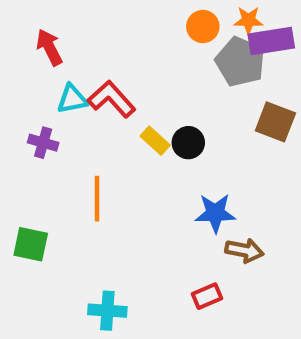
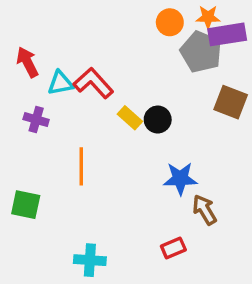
red arrow: (49, 47) -> (27, 62), moved
brown arrow: (244, 250) -> (205, 210), turned -132

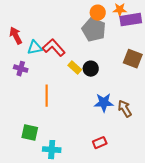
gray pentagon: (201, 52) -> (94, 30), moved
green square: (26, 205) -> (30, 133), moved
brown arrow: (205, 210) -> (125, 109), moved

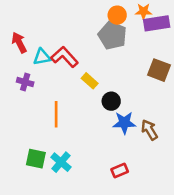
black circle: (91, 69) -> (111, 101), moved
cyan cross: (52, 150) -> (61, 162), moved, turned 36

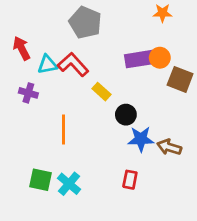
orange circle: (117, 15) -> (160, 58), moved
purple rectangle: (157, 23) -> (139, 59), moved
gray pentagon: (112, 35) -> (85, 22), moved
brown arrow: (149, 130) -> (169, 147), turned -42
red rectangle: (120, 170) -> (130, 180), moved, turned -56

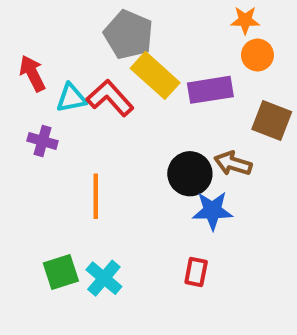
orange circle: (160, 58) -> (257, 55), moved
yellow rectangle: (102, 92) -> (155, 75), moved, size x1.6
black circle: (126, 115) -> (190, 174), size x1.4
brown arrow: (169, 147) -> (233, 164), moved
green square: (41, 180) -> (61, 272), turned -30

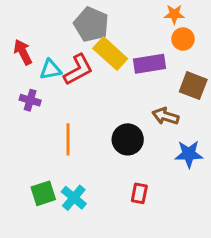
red L-shape: (110, 98) -> (78, 70), turned 104
black circle: (190, 174) -> (128, 139), moved
blue star: (212, 211) -> (189, 154), moved

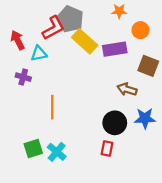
orange star: (174, 14) -> (119, 11), moved
red L-shape: (78, 70) -> (53, 28), moved
black circle: (128, 139) -> (115, 123), moved

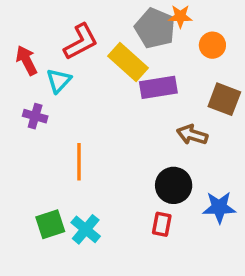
gray pentagon: (70, 19) -> (155, 28), moved
purple rectangle: (115, 49) -> (158, 87), moved
cyan triangle: (39, 54) -> (59, 81), turned -36
blue star: (145, 118) -> (219, 207), moved

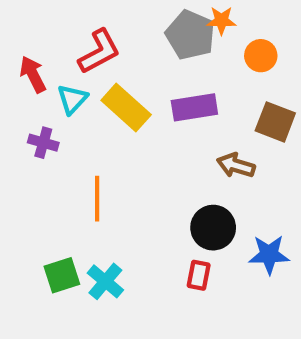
yellow rectangle: (128, 62) -> (126, 107), moved

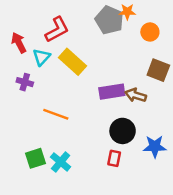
purple rectangle: (194, 107) -> (112, 92), moved
orange line: (97, 199) -> (56, 114), turned -70

